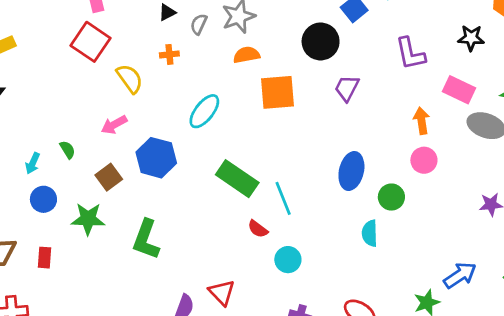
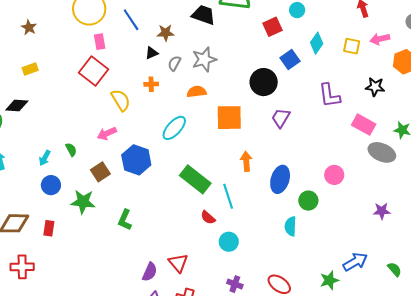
orange semicircle: (246, 55) -> (197, 92), moved
orange arrow: (422, 121) -> (246, 161), moved
green L-shape: (146, 239) -> (125, 220), size x0.7

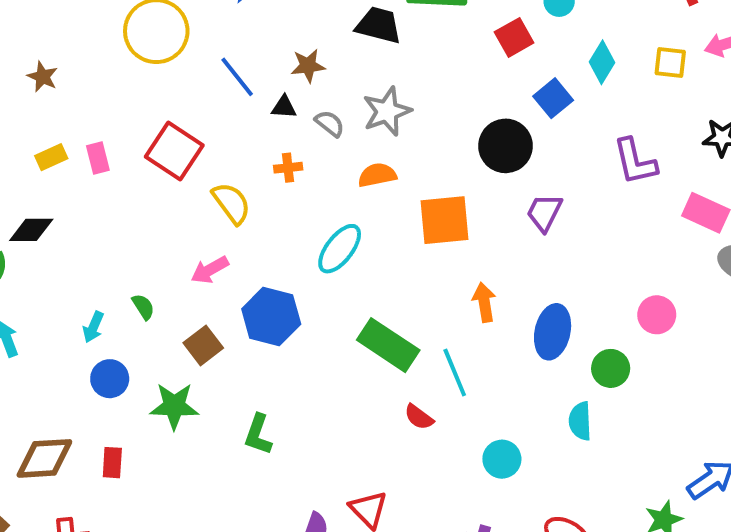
blue line: (131, 20) -> (237, 77), moved
pink rectangle: (100, 42) -> (98, 158), moved
black triangle: (152, 53) -> (284, 107), turned 32
gray semicircle: (174, 63) -> (330, 123), turned 105
cyan circle: (229, 242) -> (502, 459), moved

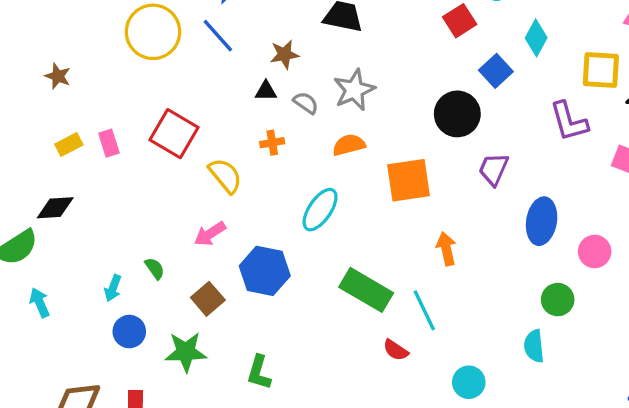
yellow square: (670, 63) -> (601, 70), moved, size x1.4
blue line: (237, 77) -> (218, 36), moved
blue ellipse: (553, 332) -> (542, 221), moved

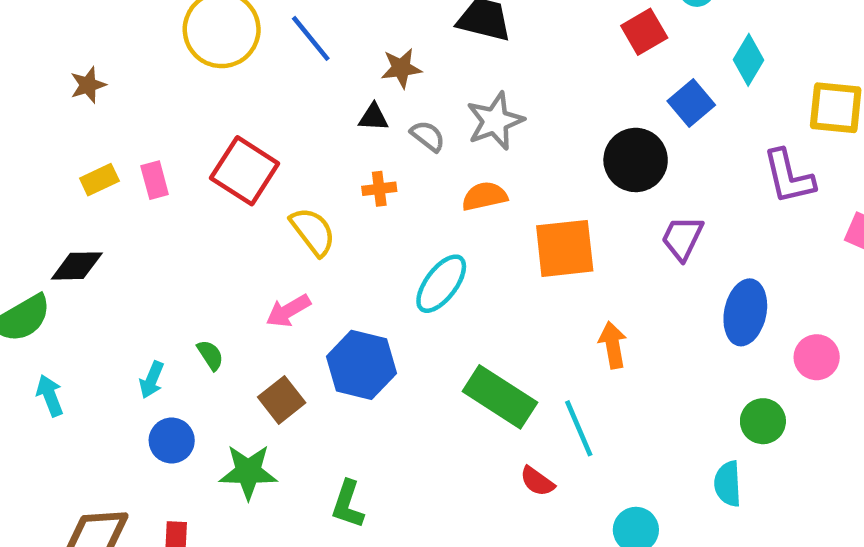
brown star: (58, 76) -> (88, 85), turned 30

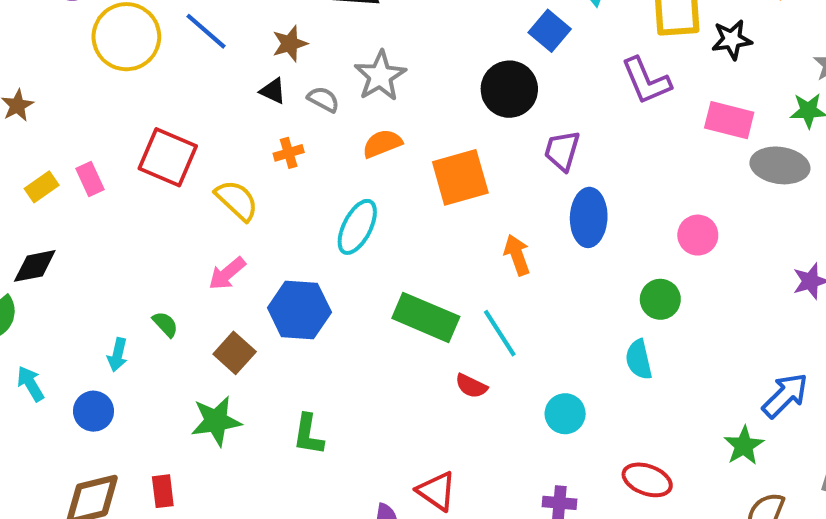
black triangle: (374, 117) -> (273, 91), turned 32
blue ellipse: (745, 312) -> (589, 217), moved
blue circle: (172, 441) -> (93, 411), moved

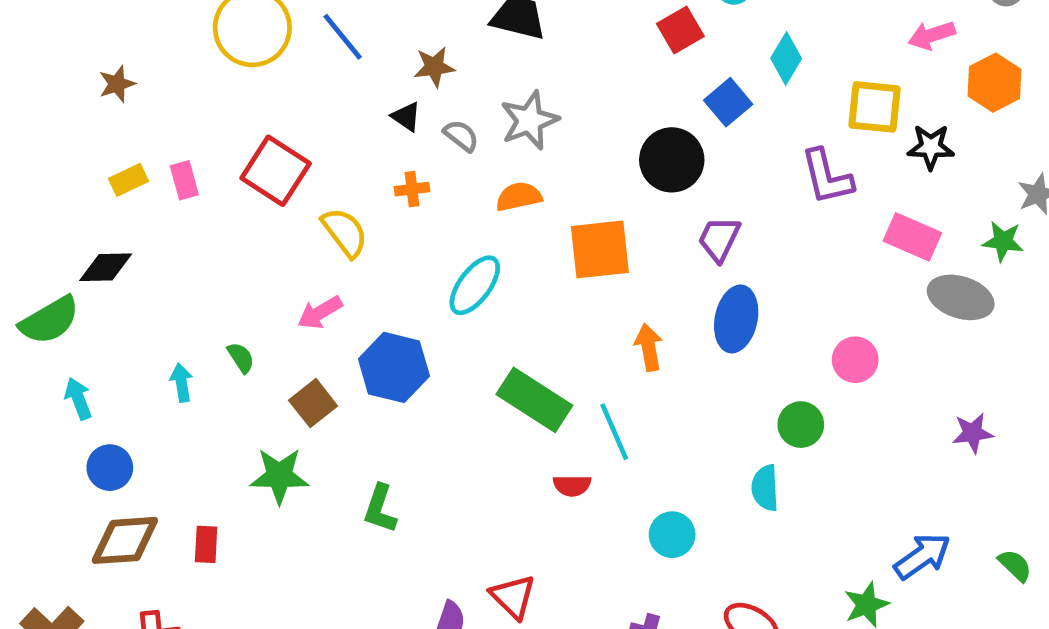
cyan arrow: (118, 355) -> (181, 383), turned 148
red semicircle: (471, 386) -> (572, 486), turned -36
blue circle: (93, 411) -> (110, 468), moved

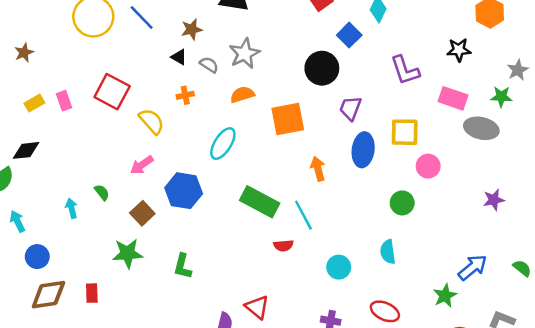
yellow square: (875, 107) -> (405, 132), moved
cyan semicircle: (765, 488) -> (388, 252), moved

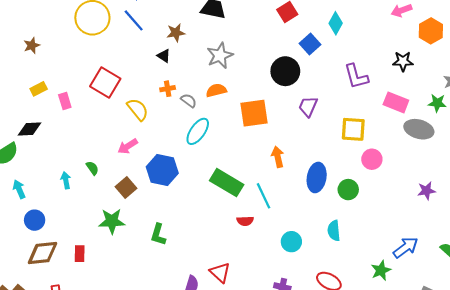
gray semicircle: (209, 65) -> (189, 101), moved
pink rectangle: (64, 101) -> (65, 101), moved
blue ellipse: (363, 150) -> (317, 177), moved

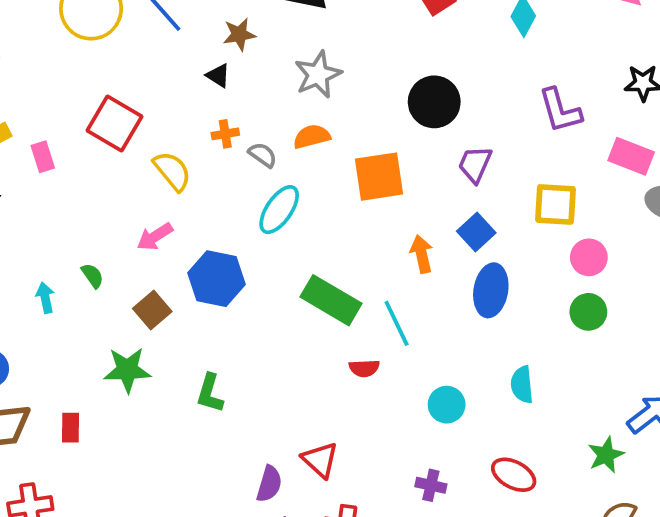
blue square: (310, 44) -> (476, 232), moved
green circle: (348, 190) -> (588, 312), moved

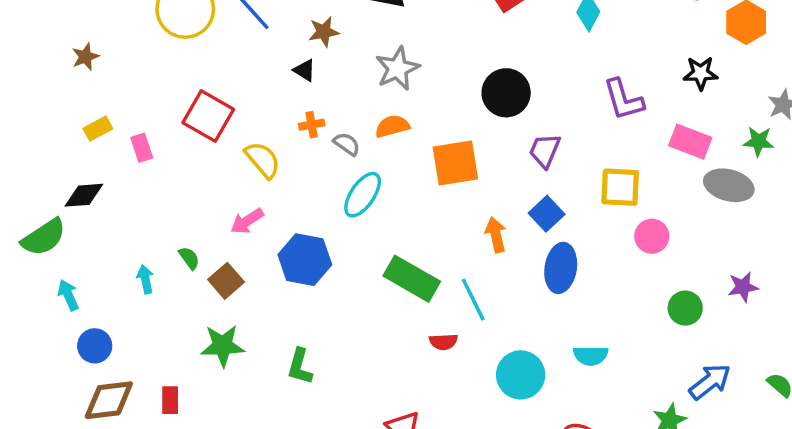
brown square: (152, 310) -> (226, 281), moved
green circle: (588, 312) -> (685, 308), moved
cyan semicircle: (522, 385) -> (591, 356), turned -84
cyan circle: (447, 405) -> (521, 375), size x1.4

